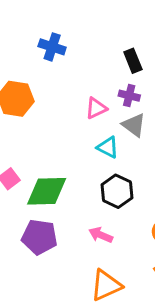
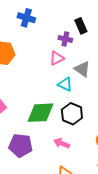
purple cross: (129, 96) -> (65, 39), moved
green diamond: (47, 191) -> (41, 113), moved

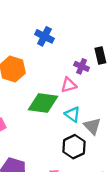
gray triangle: (82, 69) -> (92, 126), moved
green diamond: (41, 113) -> (43, 103), moved

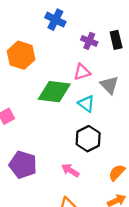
purple cross: (82, 66) -> (89, 41), moved
gray triangle: (92, 126) -> (109, 85), moved

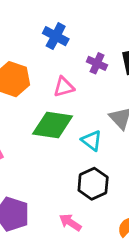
pink triangle: (82, 72) -> (64, 87), moved

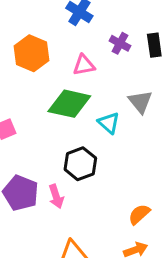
black hexagon: (93, 184) -> (80, 164), moved
pink arrow: (70, 222) -> (56, 196), moved, turned -145

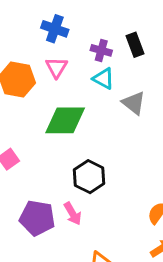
pink triangle: (84, 65) -> (56, 67), moved, turned -35
cyan triangle: (109, 123) -> (103, 79), moved

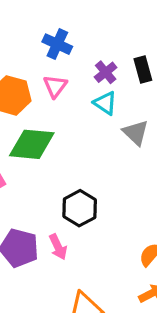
purple cross: (101, 50) -> (106, 72), turned 30
green diamond: (65, 120) -> (32, 144), moved

